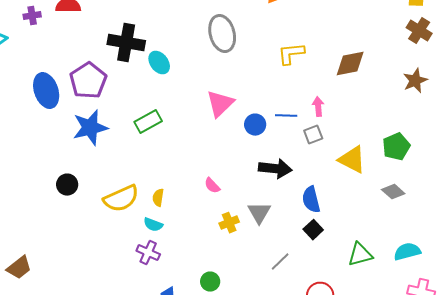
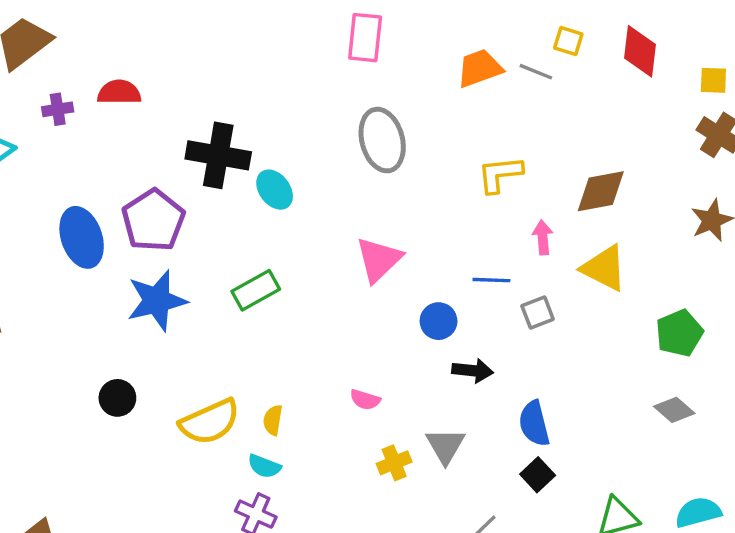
pink arrow: (318, 107) -> (543, 237), moved
blue circle: (255, 125) -> (439, 321), moved
yellow triangle: (352, 160) -> (604, 268), moved
black arrow: (275, 169) -> (473, 371), size x0.7
pink semicircle: (212, 186) -> (365, 400), turned -30

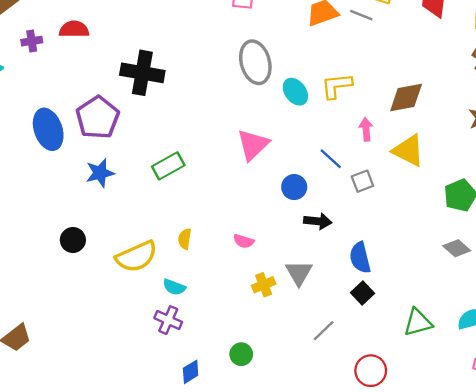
cyan ellipse: (275, 190) -> (295, 92), moved
blue line: (491, 280) -> (331, 159), turned 40
blue star: (157, 301) -> (100, 173), size x0.7
yellow semicircle: (273, 420) -> (185, 239), moved

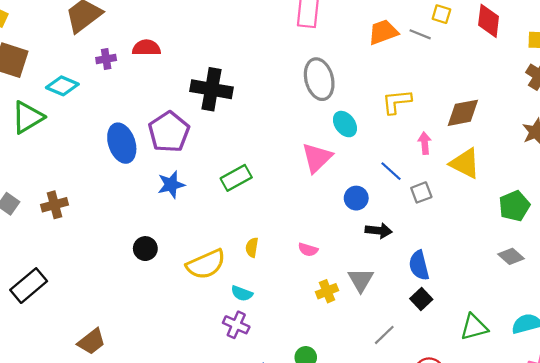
cyan ellipse: (295, 92) -> (345, 124), moved

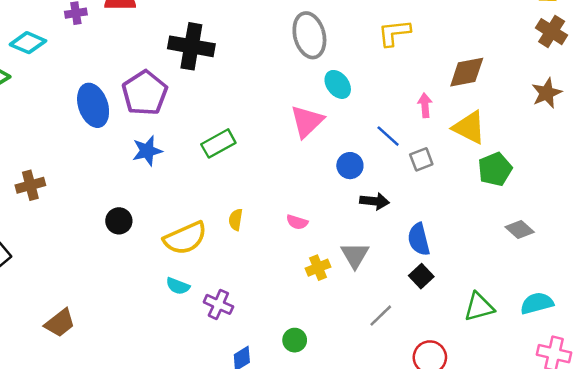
yellow L-shape: (397, 102) -> (394, 33), moved
brown cross: (54, 205) -> (30, 185), moved
green pentagon: (514, 206) -> (495, 169), moved
cyan semicircle: (242, 293) -> (178, 286), moved

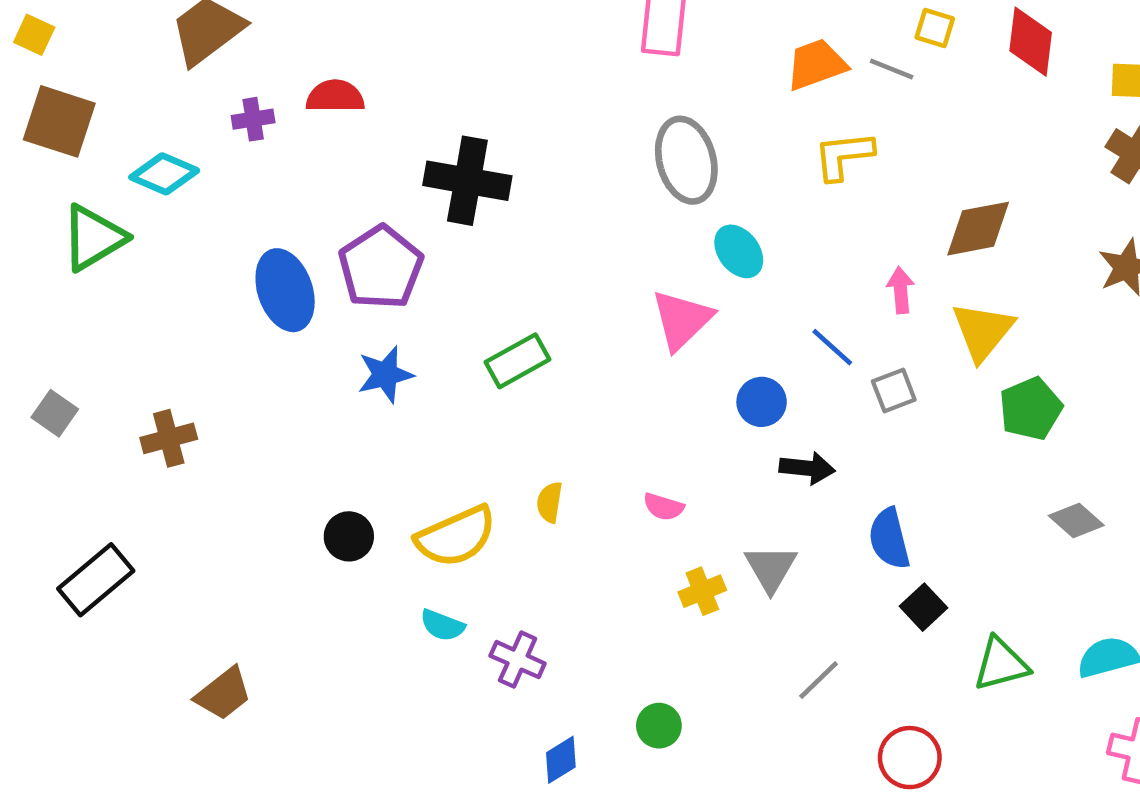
yellow triangle: (469, 127) -> (983, 331), turned 42
black circle: (119, 221) -> (349, 536), moved
black square: (421, 276) -> (923, 607), moved

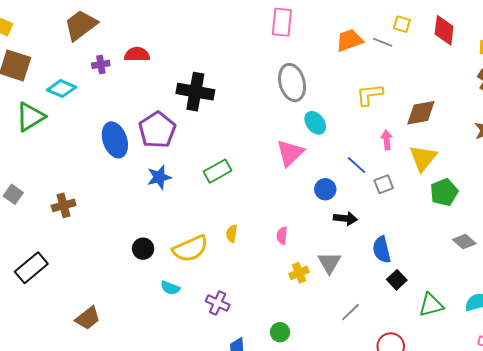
yellow L-shape: (844, 156) -> (370, 95), moved
pink semicircle: (664, 507) -> (282, 236), turned 78
cyan semicircle: (442, 625) -> (170, 288), moved

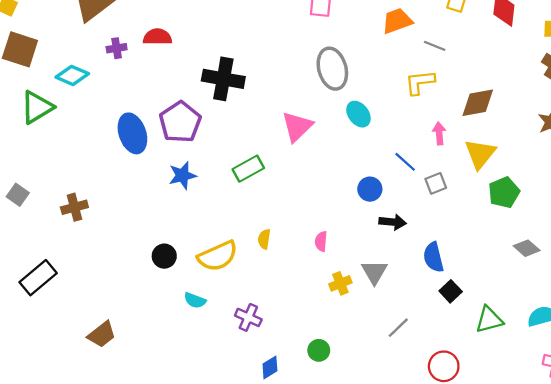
gray line: (383, 42) -> (435, 46), moved
pink triangle: (290, 153) -> (297, 127), moved

